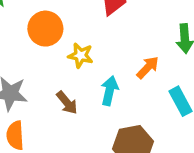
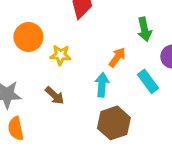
cyan arrow: (109, 91) -> (102, 85), moved

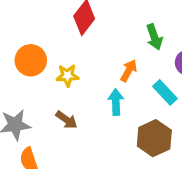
brown hexagon: (114, 123) -> (154, 138), moved

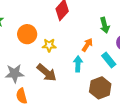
brown arrow: (67, 120) -> (47, 73), size x1.5

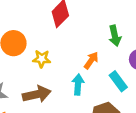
brown arrow: (47, 73) -> (37, 94), turned -55

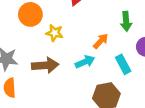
cyan arrow: (78, 84) -> (85, 62), turned 54

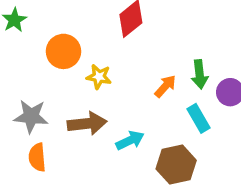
green arrow: (126, 21) -> (200, 74), moved
cyan arrow: (85, 62) -> (130, 140), moved

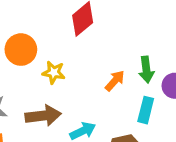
cyan rectangle: (199, 118) -> (146, 110), turned 45

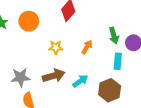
orange circle: (21, 50) -> (29, 21), moved
orange arrow: (115, 81) -> (87, 47), moved

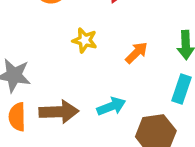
brown arrow: (54, 76) -> (59, 112), moved

